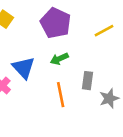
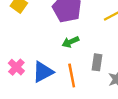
blue triangle: (24, 68) -> (43, 72), moved, turned 45

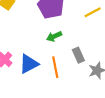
gray rectangle: (97, 62) -> (78, 55), turned -32

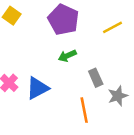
orange line: (55, 67) -> (84, 110), moved

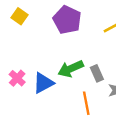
green arrow: (67, 56) -> (71, 69), moved, size x1.5

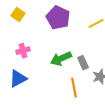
pink cross: (17, 78) -> (23, 51), moved, turned 32
blue triangle: (43, 83) -> (18, 79), moved

